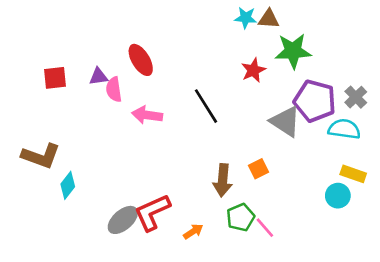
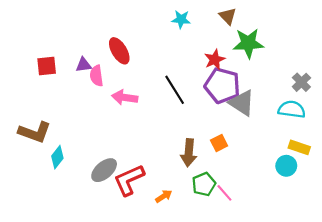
cyan star: (246, 18) -> (181, 19), moved
brown triangle: (269, 19) -> (228, 16), turned 42
purple pentagon: (315, 101) -> (222, 86), moved
gray ellipse: (123, 220) -> (104, 170), moved

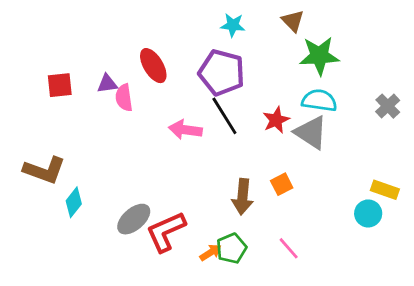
red star: (215, 59) -> (276, 120), moved
purple pentagon: (222, 86) -> (222, 73), moved
pink arrow: (125, 97) -> (185, 130), moved
cyan semicircle: (292, 109) -> (319, 100), moved
green pentagon: (204, 184) -> (231, 248), moved

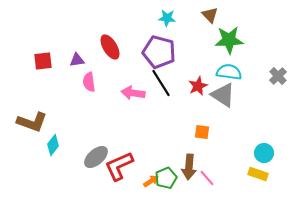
pink semicircle: (124, 98) -> (89, 82), moved
orange square: (282, 184) -> (202, 132), turned 35
yellow rectangle: (385, 190) -> (258, 174), moved
brown arrow: (243, 197) -> (189, 167), moved

